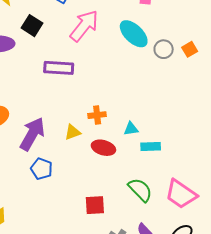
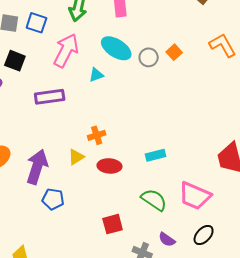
cyan triangle: (131, 129) -> (96, 75), moved

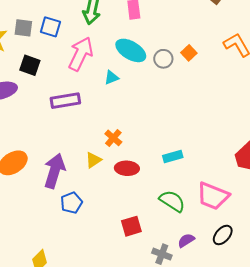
orange cross: (97, 135) -> (113, 138), turned -30
blue pentagon: (53, 199) -> (71, 203), turned -30
purple semicircle: (167, 240) -> (186, 240), turned 114

